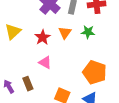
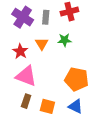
pink triangle: (45, 62) -> (26, 76), size x1.6
brown rectangle: (28, 84) -> (26, 101), moved, turned 48

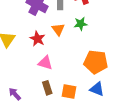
pink triangle: (26, 76) -> (45, 63), size x0.7
brown rectangle: (26, 101) -> (47, 88), turned -32

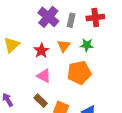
orange pentagon: (96, 62) -> (79, 73), moved, turned -30
brown rectangle: (47, 88) -> (41, 101), turned -40

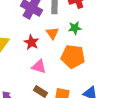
orange pentagon: (79, 73) -> (73, 57), turned 30

